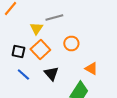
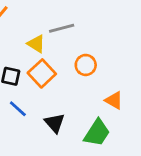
yellow triangle: (36, 28) -> (36, 44), turned -32
black triangle: (51, 74) -> (55, 123), moved

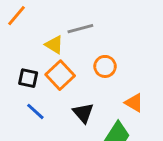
black triangle: (55, 123) -> (83, 113), moved

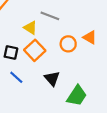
gray line: (80, 29) -> (50, 16), turned 36
orange triangle: (134, 103) -> (90, 37), moved

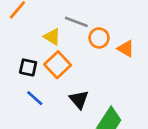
orange circle: (68, 44) -> (99, 38), moved

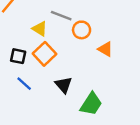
orange triangle: (126, 49) -> (105, 49), moved

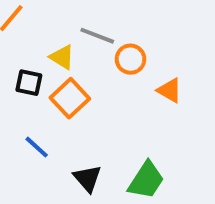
black square: (18, 56) -> (29, 83), moved
black triangle: (64, 85) -> (87, 178), moved

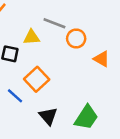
yellow triangle: (62, 57) -> (32, 37), turned -36
orange square: (70, 98) -> (37, 79), moved

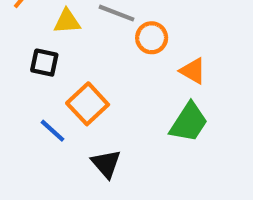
yellow triangle: (32, 37) -> (67, 21), moved
green trapezoid: (86, 117) -> (189, 122), moved

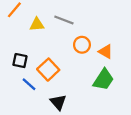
orange circle: (152, 38) -> (82, 45), moved
black square: (44, 63) -> (20, 61), moved

